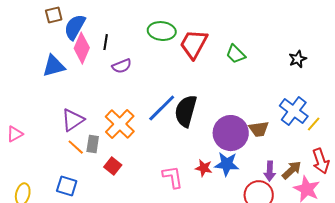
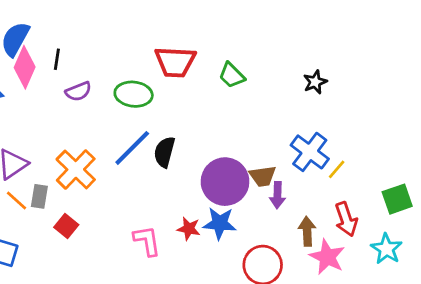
green ellipse: (162, 31) -> (134, 94), moved
red trapezoid: (194, 44) -> (175, 62), turned -116
black semicircle: (186, 111) -> (164, 152), size x0.7
brown arrow: (292, 170) -> (307, 231), turned -50
purple arrow: (270, 171) -> (277, 195), moved

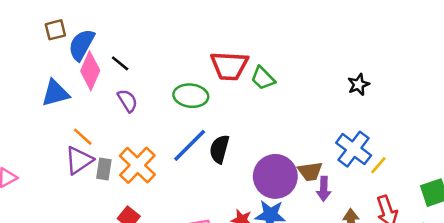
black line: (57, 59) -> (120, 63), turned -60
green trapezoid: (232, 75) -> (263, 78), moved
purple semicircle: (78, 91) -> (127, 101), moved, turned -100
gray rectangle: (39, 196) -> (104, 169), moved
orange line: (17, 200) -> (83, 137), moved

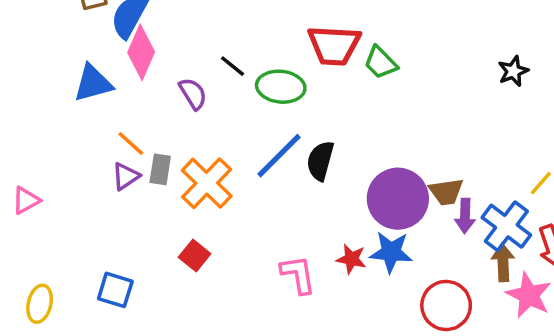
black line: (120, 63) -> (232, 66), moved
blue cross: (354, 149) -> (506, 226), moved
purple triangle: (79, 160) -> (126, 176), size x0.7
gray rectangle: (104, 169) -> (160, 169), moved

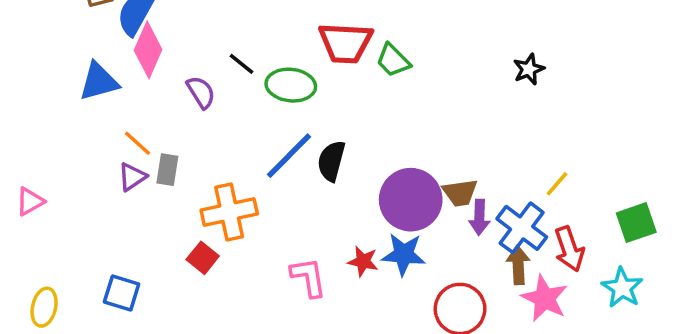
orange cross: (207, 183) -> (229, 212), moved, turned 34

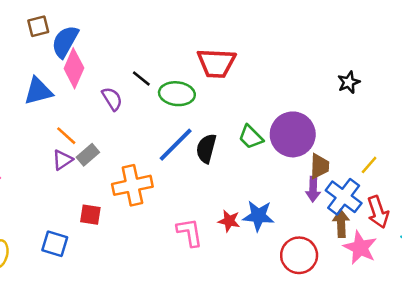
green trapezoid: (393, 60) -> (251, 137), moved
gray rectangle: (167, 170) -> (88, 155), turned 40
brown trapezoid: (460, 193) -> (319, 166), moved, turned -80
purple circle: (411, 200) -> (293, 134), moved
red square: (203, 258) -> (90, 215), moved, turned -30

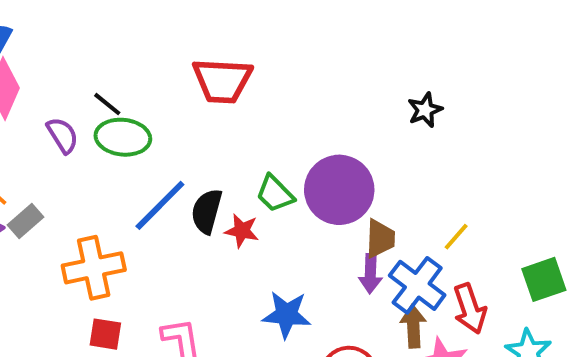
green ellipse: (177, 94) -> (123, 137), moved
red square: (90, 215) -> (105, 334), moved
red star: (229, 221) -> (242, 231), moved

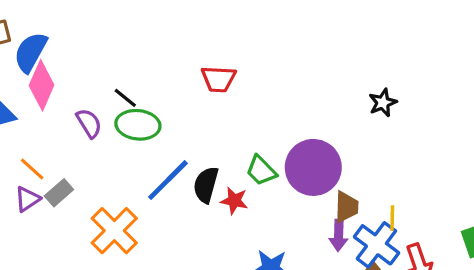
red trapezoid: (222, 81) -> (219, 79), size x0.7
yellow line: (456, 237) -> (392, 218), moved, turned -40
orange cross: (94, 268) -> (114, 231), turned -33

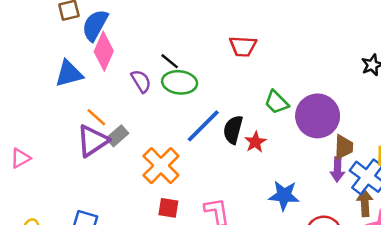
green trapezoid: (261, 171) -> (277, 102), moved
purple triangle: (27, 199) -> (93, 141), size x1.6
red star: (234, 201) -> (255, 142), turned 30

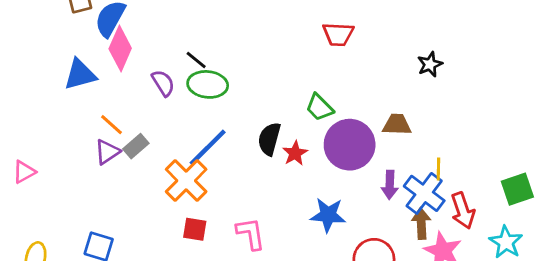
red trapezoid: (243, 46) -> (338, 34), moved
purple circle: (318, 116) -> (350, 145), moved
blue line: (203, 126) -> (208, 148), moved
purple triangle: (93, 141) -> (107, 152), size x0.7
brown trapezoid: (344, 147) -> (397, 125), moved, turned -90

